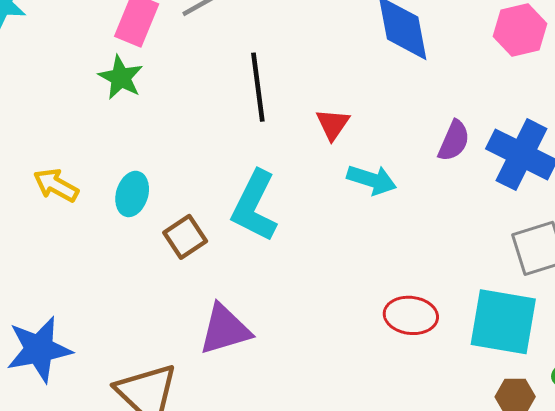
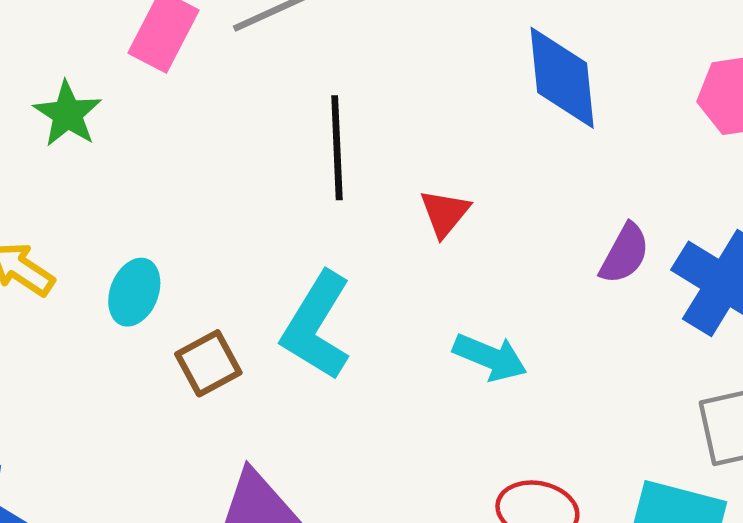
green star: (121, 77) -> (67, 114), moved
cyan arrow: (372, 180) -> (490, 357), moved

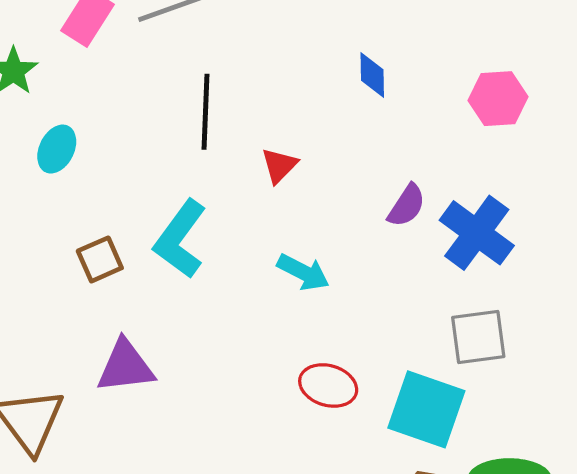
blue diamond: (562, 78) -> (372, 75), size x0.6
cyan ellipse: (134, 292) -> (57, 149), moved

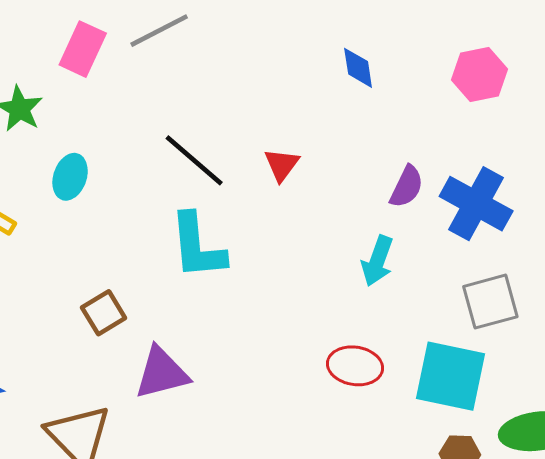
black line: (206, 112) -> (194, 160), moved, turned -44
cyan L-shape: (180, 239) -> (197, 246), turned -34
brown square: (100, 259) -> (104, 313), moved
cyan arrow: (303, 272) -> (377, 261), moved, turned 90

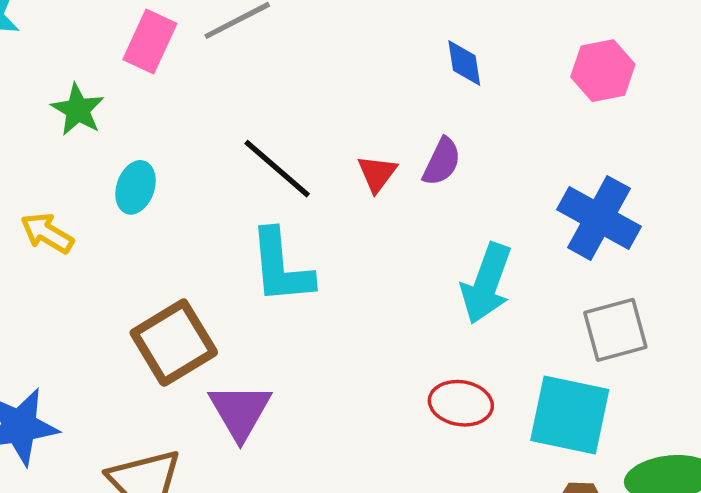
purple semicircle: (407, 187) -> (442, 162), moved
cyan arrow: (377, 261) -> (486, 283), size x1.4
brown square: (104, 313) -> (174, 343), size x1.6
purple triangle: (162, 373) -> (240, 411), turned -46

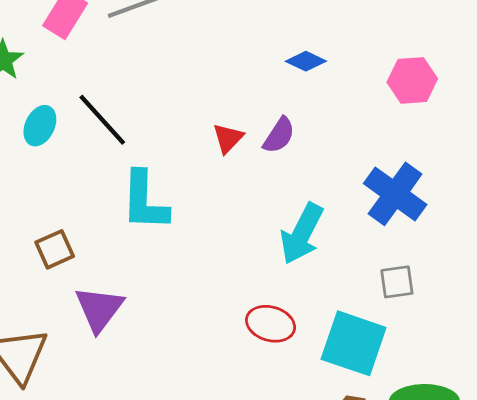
blue diamond: (464, 63) -> (306, 61), turned -63
black line: (277, 169) -> (102, 120), moved
gray square: (615, 330) -> (397, 282), size x0.7
brown square: (174, 343) -> (55, 249), size x0.6

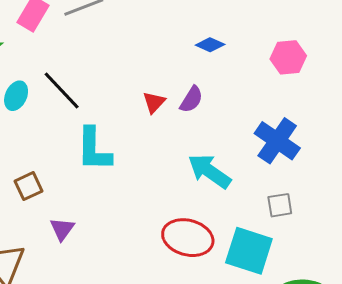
cyan arrow: (302, 234) -> (209, 171), turned 99
purple triangle: (99, 309) -> (62, 229), size x0.7
red ellipse: (271, 324) -> (188, 238), size x1.4

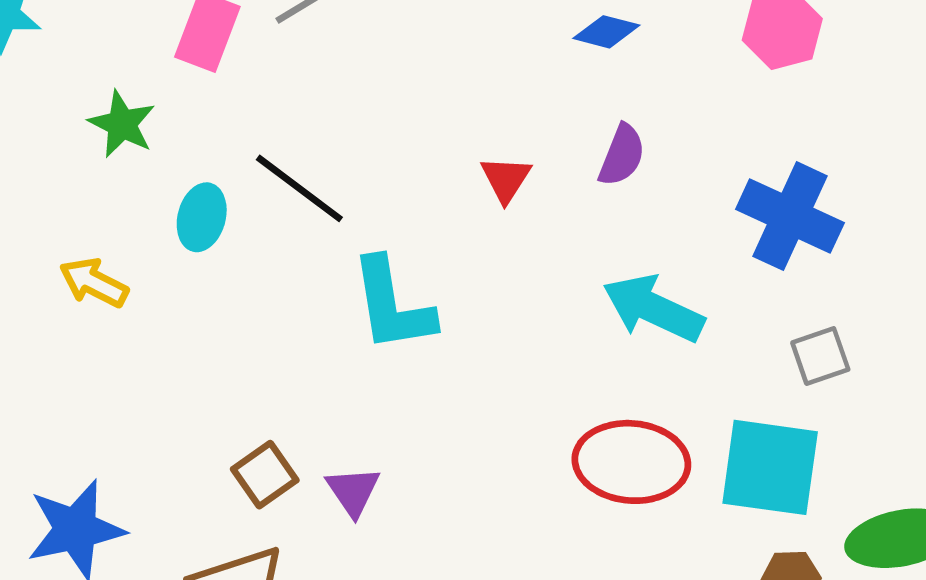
purple semicircle: (191, 99) -> (622, 155), moved
brown square: (29, 186) -> (265, 475), moved

